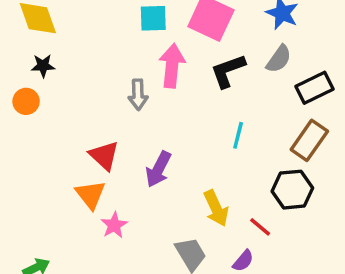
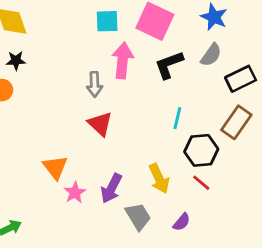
red triangle: (104, 156) -> (100, 124), moved
purple arrow: (158, 169) -> (111, 188), moved
black hexagon: (292, 190) -> (201, 150), moved
red line: (260, 227) -> (201, 183), moved

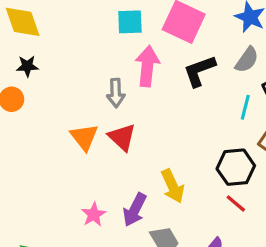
cyan line: (177, 118) -> (245, 107), moved
orange triangle: (55, 167) -> (84, 137), moved
yellow arrow: (159, 178) -> (173, 186), moved

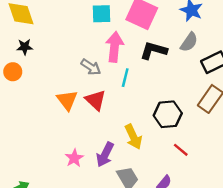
black L-shape: (199, 71) -> (154, 50), turned 36
gray arrow: (116, 93) -> (91, 67), turned -54
cyan line: (245, 107) -> (125, 78), moved
black hexagon: (236, 167) -> (168, 114), moved

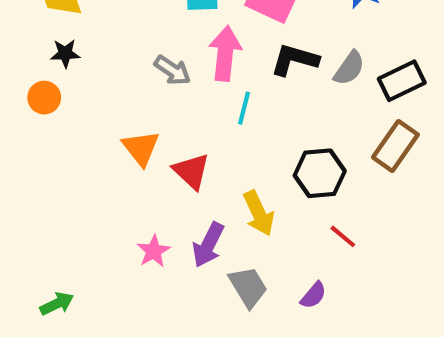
gray semicircle: (189, 42) -> (349, 68), moved
gray arrow: (91, 67) -> (172, 70), moved
red triangle: (96, 100) -> (191, 171), moved

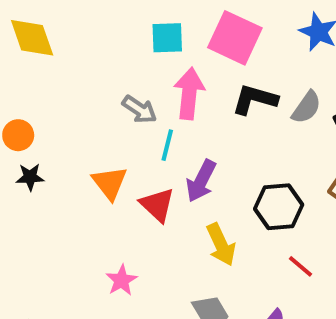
black star: (65, 53) -> (30, 177), moved
cyan line: (244, 108) -> (167, 145), moved
purple arrow: (208, 245) -> (201, 181), moved

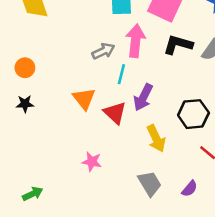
gray arrow: (139, 109) -> (103, 51), turned -60
black star: (30, 177) -> (25, 104), moved
pink star: (122, 280) -> (92, 162), turned -30

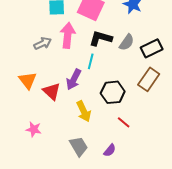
cyan line: (121, 74) -> (91, 61), moved

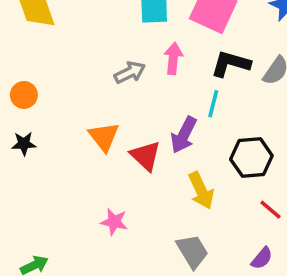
pink arrow: (68, 35) -> (173, 58), size x0.7
purple semicircle: (110, 150) -> (262, 258), moved

